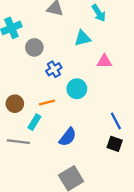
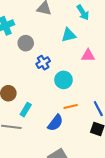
orange line: (47, 103) -> (71, 107), moved

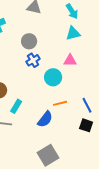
cyan triangle: (69, 35) -> (73, 33), moved
gray circle: (26, 43) -> (29, 41), moved
pink triangle: (88, 55) -> (70, 60), moved

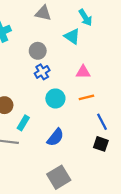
cyan triangle: (73, 33) -> (72, 36), moved, turned 49
cyan circle: (53, 77) -> (55, 98), moved
orange line: (60, 103) -> (86, 97), moved

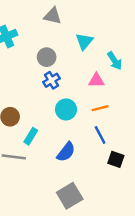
cyan arrow: (85, 18) -> (115, 61), moved
cyan triangle: (72, 36) -> (84, 41), turned 35
blue line: (102, 122) -> (100, 135), moved

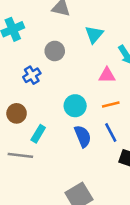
blue cross: (51, 80) -> (32, 75), moved
blue semicircle: (66, 152) -> (83, 136), moved, turned -60

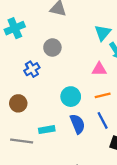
cyan triangle: (94, 34) -> (103, 33), moved
cyan rectangle: (38, 134) -> (47, 130), moved, turned 49

